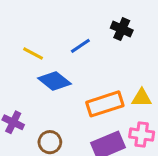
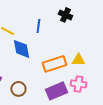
blue line: (80, 46) -> (38, 26), turned -48
blue diamond: (54, 81) -> (21, 49), turned 40

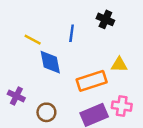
yellow triangle: (78, 60) -> (119, 65), moved

